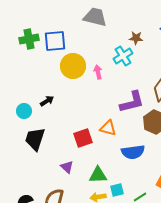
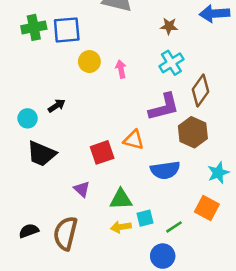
cyan cross: (123, 56) -> (171, 63), moved
yellow circle: (73, 66) -> (89, 62), size x0.7
black trapezoid: (35, 139) -> (41, 154), turned -85

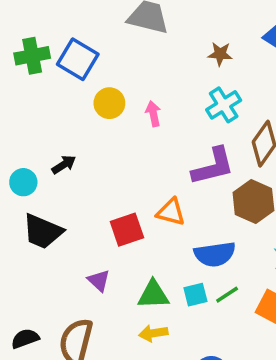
blue square: (67, 30) -> (78, 59), turned 36
cyan square: (145, 218) -> (195, 295), moved
green line: (174, 227) -> (227, 295), moved

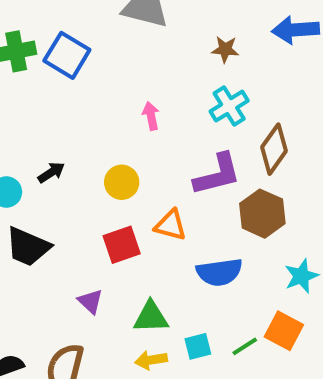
yellow circle: (109, 103) -> (122, 182), moved
cyan square: (195, 295) -> (198, 346), moved
green line: (227, 295) -> (245, 346), moved

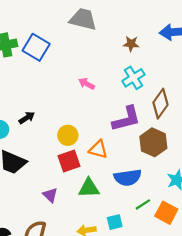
pink arrow: (151, 116) -> (87, 84), turned -49
yellow circle: (122, 182) -> (68, 135), moved
green triangle: (151, 317) -> (89, 188), moved
green line: (245, 346) -> (143, 204), moved

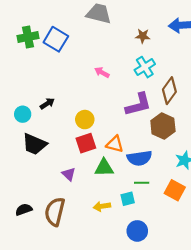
orange triangle: (98, 149) -> (115, 144), moved
green line: (143, 204) -> (142, 183), moved, turned 32

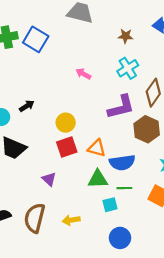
green triangle: (104, 168) -> (98, 179), moved
yellow arrow: (102, 206) -> (71, 220), moved

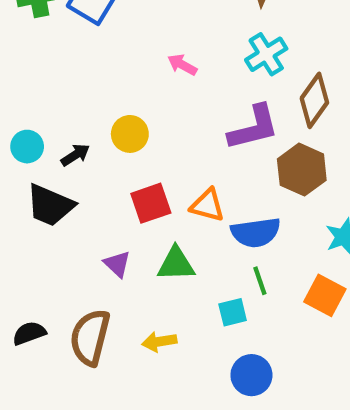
black arrow: (27, 106) -> (75, 155), moved
yellow circle: (66, 123) -> (130, 134), moved
green triangle: (98, 179) -> (176, 264), moved
green line: (124, 188) -> (260, 281), turned 72

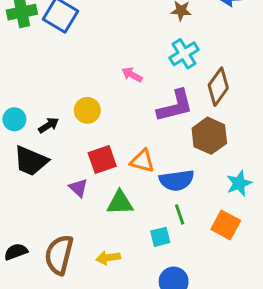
pink arrow: (182, 65) -> (132, 75), moved
purple triangle: (117, 264) -> (78, 188), moved

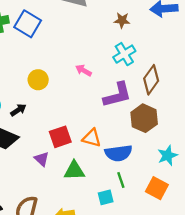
yellow circle: (87, 110) -> (38, 80), moved

